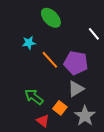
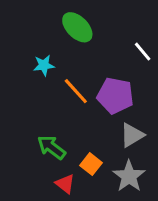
gray triangle: (76, 89) -> (132, 135), moved

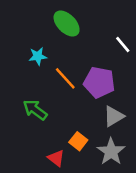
green arrow: (51, 147) -> (35, 110), moved

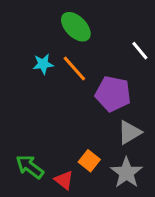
orange line: (65, 78) -> (74, 68), moved
green arrow: (35, 110) -> (30, 167), moved

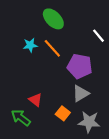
gray triangle: (129, 132) -> (81, 93), moved
gray star: (126, 173) -> (89, 122), turned -30
red triangle: (64, 180) -> (35, 100), moved

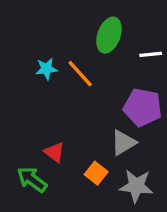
green ellipse: (53, 19) -> (109, 35), moved, turned 65
white line: (98, 36) -> (151, 54), turned -56
purple pentagon: (80, 66) -> (143, 107), moved

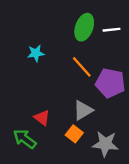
white line: (151, 54) -> (112, 30), moved
orange line: (80, 74) -> (82, 67), moved
gray triangle: (123, 143) -> (83, 110), moved

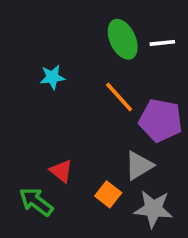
green ellipse: (84, 27) -> (123, 39), turned -45
gray triangle: (83, 110) -> (139, 166), moved

